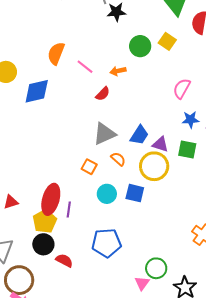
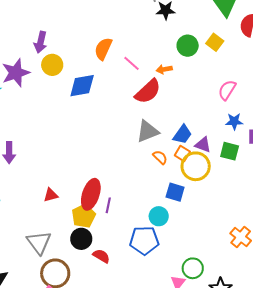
red semicircle: (103, 94) -> (148, 91), size x1.8
orange square: (89, 167) -> (182, 153), moved
cyan circle: (107, 194) -> (159, 216), moved

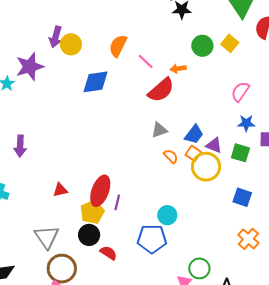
yellow circle: (52, 65) -> (71, 44), moved
gray triangle: (148, 131) -> (159, 130), size x0.7
blue square: (175, 192) -> (242, 197), moved

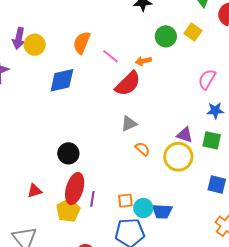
blue trapezoid: (194, 134) -> (162, 211), moved, turned 60
orange square: (193, 153) -> (125, 201), moved, turned -35
black circle: (89, 235) -> (68, 153), moved

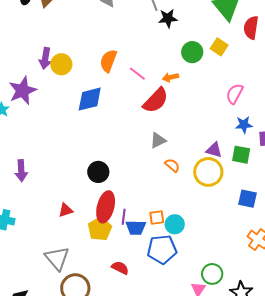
blue trapezoid: (162, 211) -> (136, 228), moved

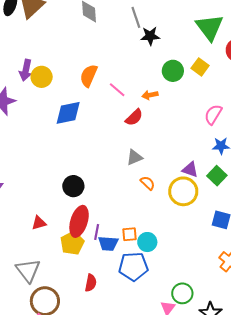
red semicircle: (156, 100) -> (134, 117), size x0.7
green square: (241, 155) -> (217, 176), turned 30
red semicircle: (120, 268) -> (91, 283), turned 72

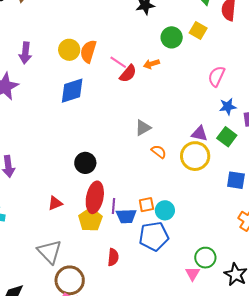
yellow circle: (42, 77) -> (69, 50), moved
red semicircle: (134, 117) -> (128, 74), moved

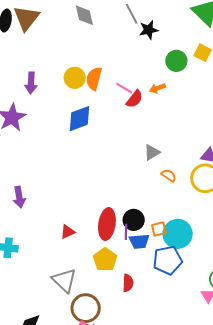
black circle: (85, 163) -> (134, 220), moved
cyan circle: (165, 210) -> (178, 234), size x1.5
yellow pentagon: (90, 220) -> (105, 260), moved

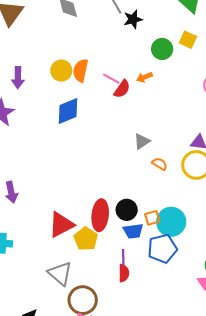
red triangle: (68, 232) -> (61, 225), size x1.8
purple line: (126, 232) -> (123, 257), moved
yellow pentagon: (105, 260) -> (86, 239), moved

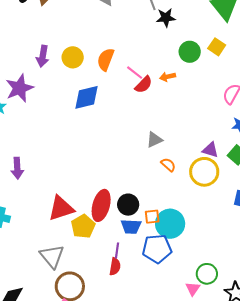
yellow circle: (61, 71) -> (73, 57), moved

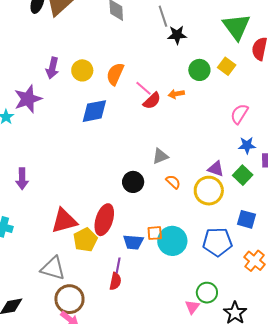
black circle: (128, 205) -> (133, 182), moved
blue pentagon: (157, 249) -> (217, 242), moved
gray triangle: (52, 256) -> (53, 268), turned -36

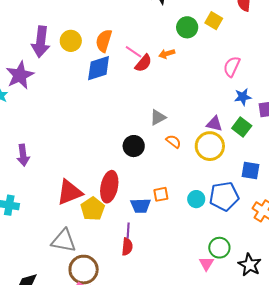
purple arrow: (52, 68) -> (41, 42), size x1.4
blue diamond: (94, 111) -> (99, 68), moved
cyan circle: (172, 241) -> (196, 199), moved, size x0.6

